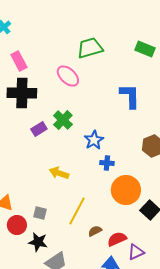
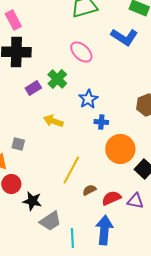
pink ellipse: (68, 76) -> (81, 52), moved
blue L-shape: (130, 96) -> (124, 37), moved, turned 124
yellow arrow: (59, 173) -> (53, 121), moved
gray square: (40, 213) -> (18, 144), moved
purple triangle: (136, 252) -> (135, 201), moved, turned 36

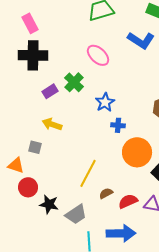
yellow arrow: (53, 121) -> (52, 124), moved
gray trapezoid: (50, 221) -> (76, 214), moved
blue arrow: (104, 230) -> (121, 233), turned 84

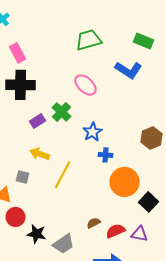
yellow line: (88, 173) -> (62, 175), moved

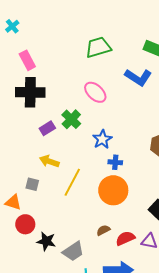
orange circle: (124, 182) -> (113, 190), moved

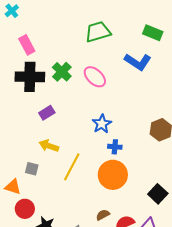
green cross: (71, 119) -> (62, 72), moved

